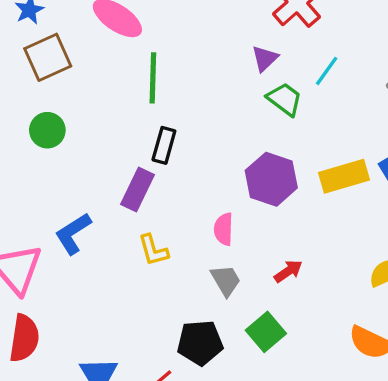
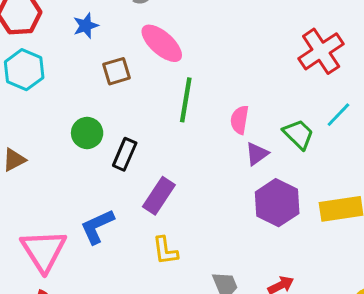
brown square: (48, 57) -> (117, 71), moved, size x0.7
purple triangle: (265, 59) -> (257, 154), moved
black rectangle: (164, 145) -> (125, 154), moved
pink semicircle: (224, 229) -> (240, 120), moved

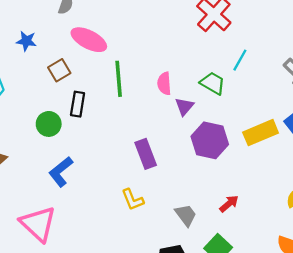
blue star: (86, 26) -> (26, 41), turned -30
black rectangle: (125, 154) -> (78, 104), moved
purple rectangle: (159, 196) -> (146, 154), moved, turned -40
blue L-shape: (97, 226) -> (61, 172), moved

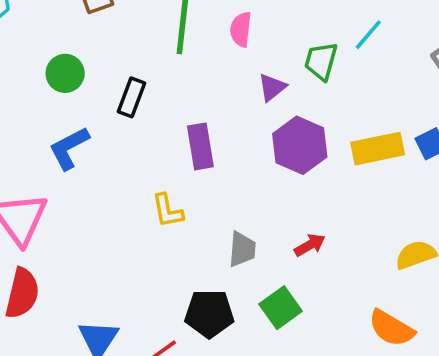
green trapezoid: (213, 83) -> (321, 61), turned -116
pink semicircle: (164, 84) -> (241, 29), moved
black rectangle: (78, 104) -> (131, 97), moved
gray trapezoid: (186, 215) -> (242, 249), turned 30

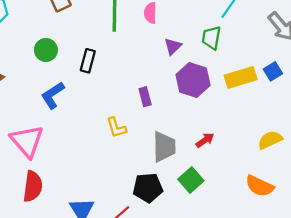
green trapezoid: (321, 61) -> (211, 38), moved
purple rectangle: (200, 146) -> (145, 97), moved, size x0.7
gray trapezoid: (242, 249) -> (164, 147), size x1.4

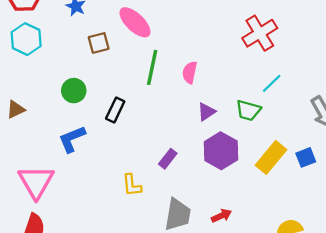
green trapezoid: (211, 38) -> (248, 110), turned -95
yellow rectangle: (241, 77) -> (271, 157), turned -44
purple rectangle: (145, 97) -> (168, 159), turned 42

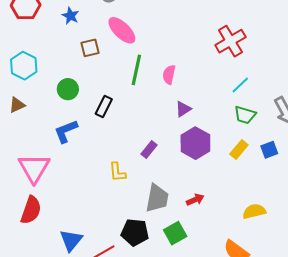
cyan hexagon: (26, 39) -> (24, 66), moved
green trapezoid: (248, 110) -> (245, 115), moved
yellow rectangle: (271, 157) -> (239, 149), size x0.7

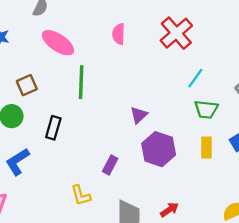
brown square: (90, 48) -> (27, 85), moved
pink semicircle: (169, 75) -> (119, 34), moved
yellow rectangle: (239, 149) -> (206, 147), turned -30

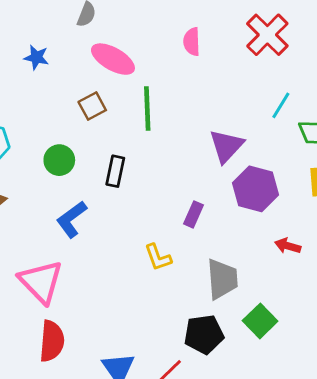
cyan line: (195, 78) -> (281, 105), moved
brown square: (27, 85) -> (92, 106), moved
purple triangle: (139, 115) -> (226, 146), size x1.5
red arrow: (169, 210) -> (288, 246), moved, turned -126

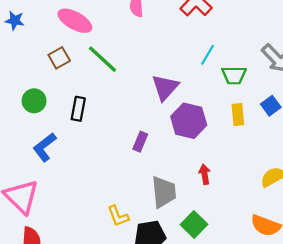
green line: (147, 109) -> (102, 59), turned -44
red arrow: (288, 246) -> (205, 174), moved, turned 66
yellow L-shape: (158, 257) -> (118, 216), moved

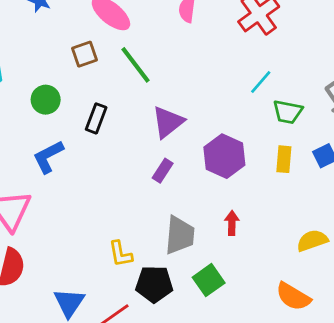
purple triangle: (165, 87) -> (168, 122), moved

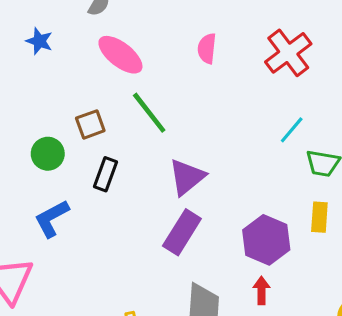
brown square: (85, 54) -> (90, 124), moved
purple hexagon: (224, 156) -> (266, 240), moved
purple rectangle: (163, 171) -> (182, 232), size x1.6

